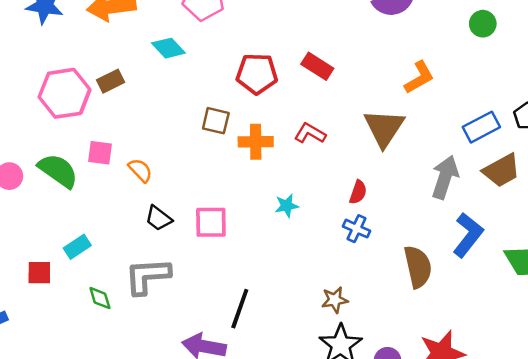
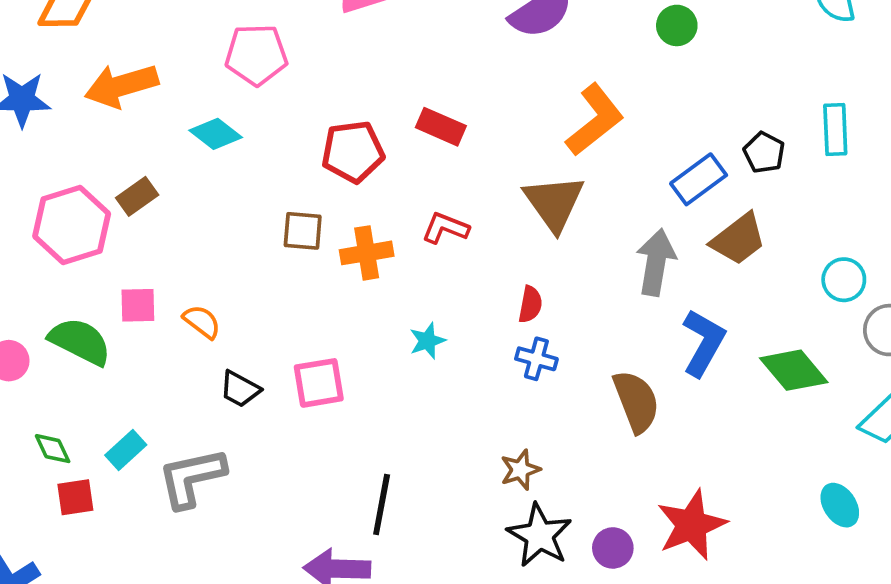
orange L-shape: (419, 77) -> (595, 120), size x1.4
gray L-shape: (147, 276) -> (192, 478), moved
green diamond: (100, 298) -> (53, 449), moved

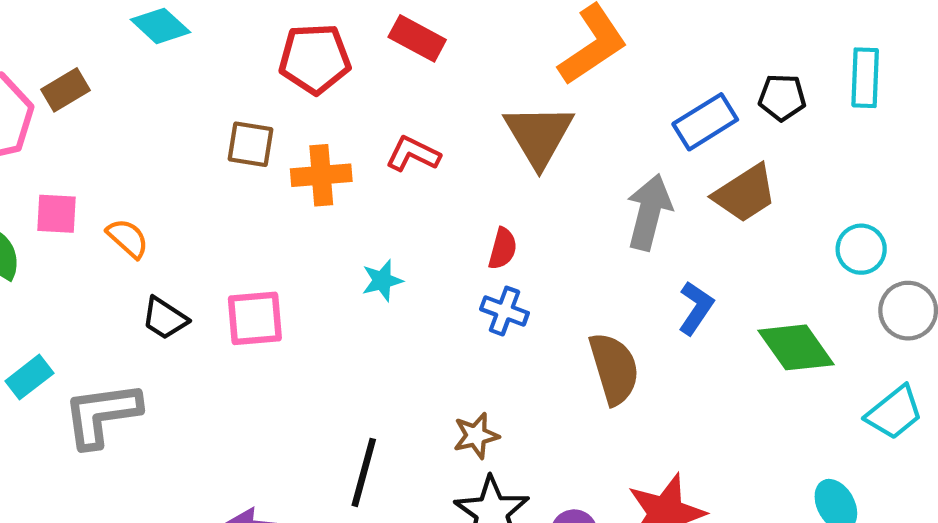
black pentagon: (764, 153) -> (782, 97), turned -30
blue L-shape: (703, 343) -> (696, 308), size x0.7
black line: (382, 505) -> (364, 472), moved

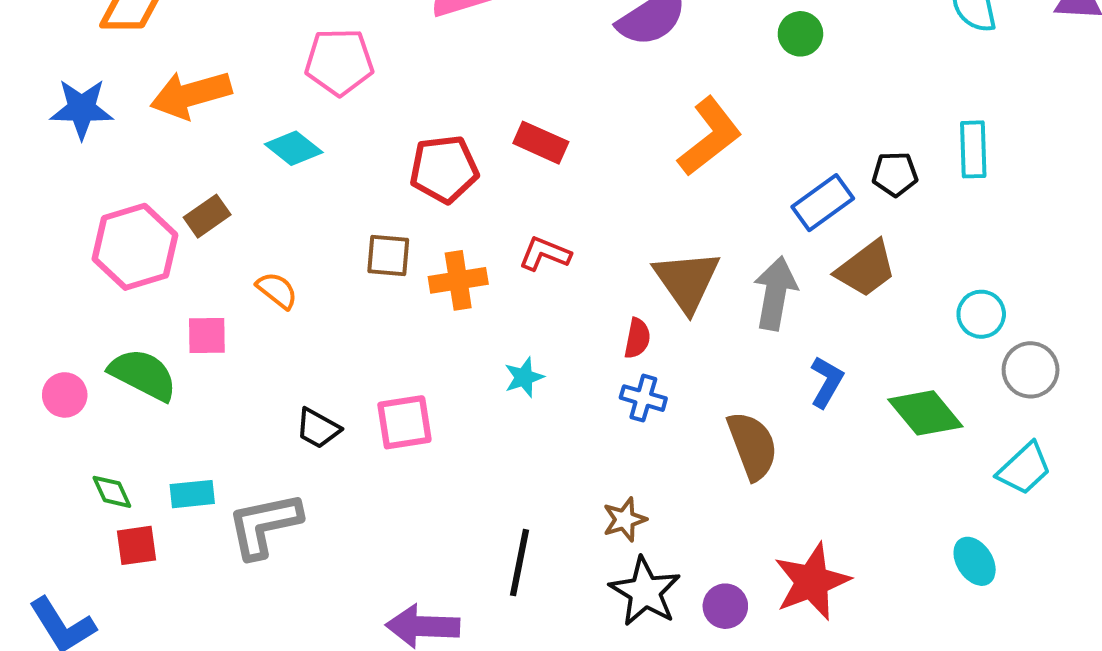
brown triangle: (539, 135) -> (687, 281), moved
orange semicircle: (128, 238) -> (277, 290), moved
cyan rectangle: (29, 377) -> (192, 494), turned 36

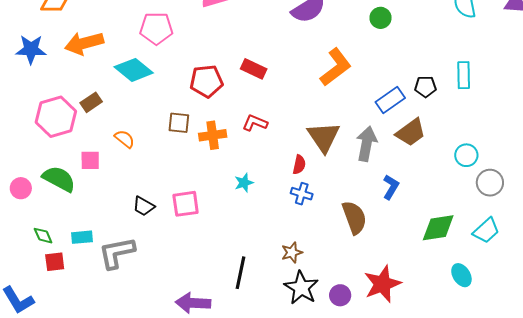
cyan diamond: (294, 148) -> (134, 70), size x1.4
green diamond: (925, 413) -> (438, 228), moved, turned -60

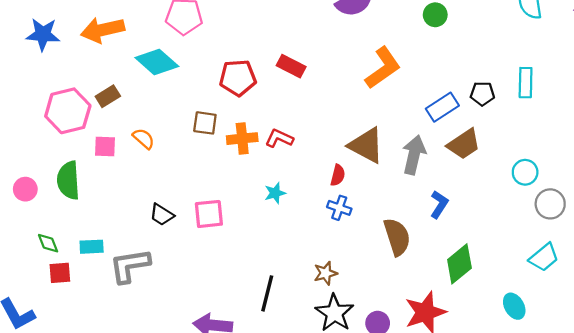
red L-shape: (255, 123) -> (279, 138), moved
brown triangle: (324, 137) -> (366, 145), turned -30
pink square: (90, 160) -> (105, 147), moved
green semicircle: (59, 179) -> (68, 180), turned -124
green diamond: (438, 228) -> (459, 264), moved, turned -33

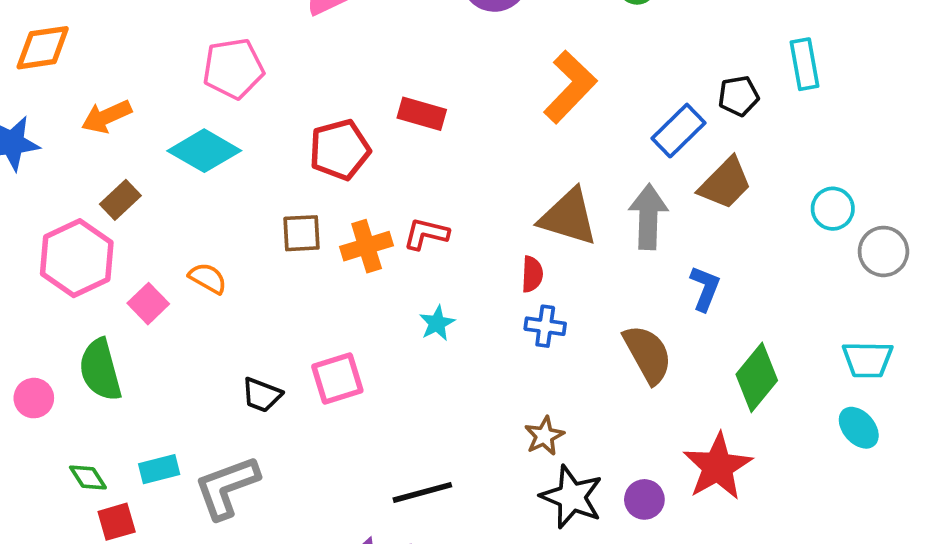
orange arrow: (103, 30) -> (106, 116), size x0.7
brown rectangle: (108, 96) -> (120, 200), moved
pink square: (105, 147) -> (148, 304), turned -35
cyan trapezoid: (544, 257) -> (867, 360), moved, turned 52
black line: (267, 293) -> (422, 492), moved, turned 72

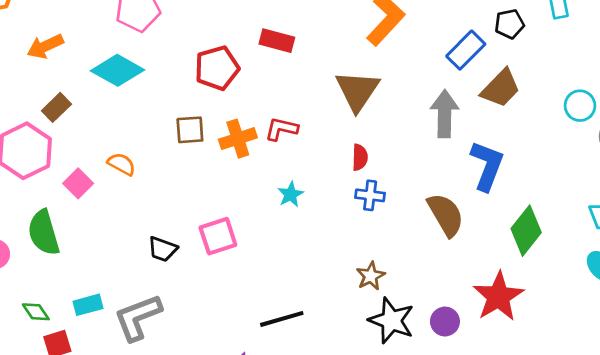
brown triangle: (568, 217) -> (357, 91), moved, turned 48
blue L-shape: (705, 288) -> (487, 166), size x1.5

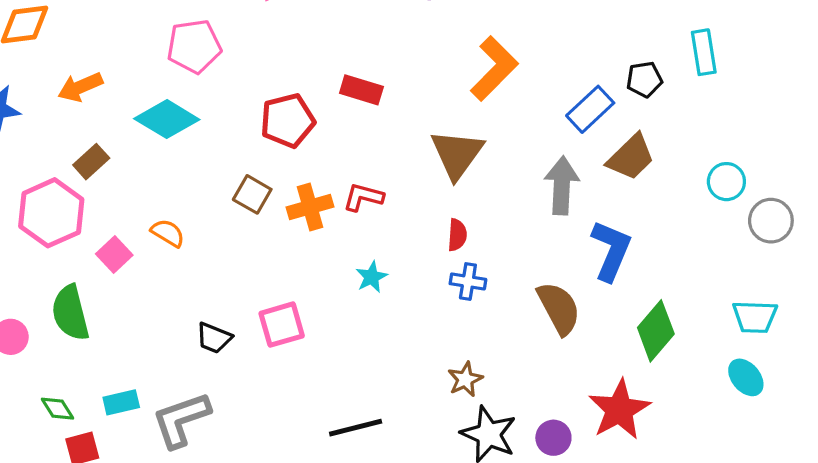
brown square: (190, 130) -> (252, 194), turned 32

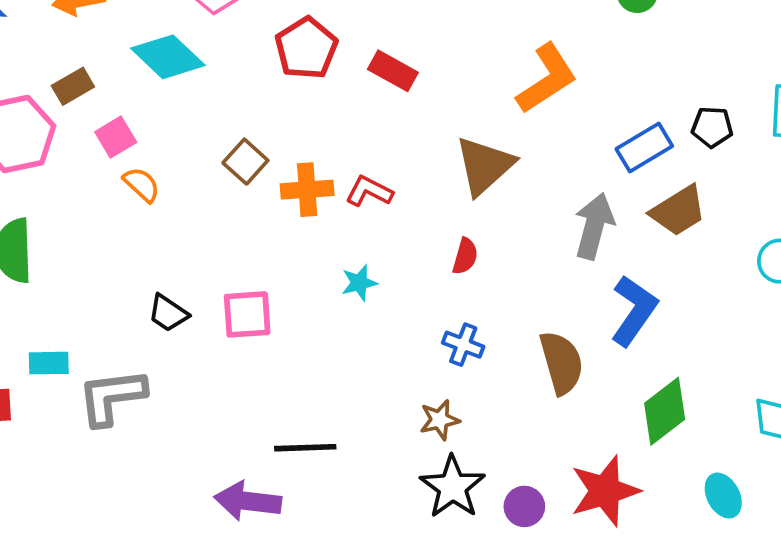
red pentagon: (288, 121) -> (306, 48), moved, turned -30
pink square: (114, 255) -> (116, 137), moved
blue cross: (468, 282) -> (463, 345), moved
cyan ellipse: (746, 377) -> (723, 496), moved

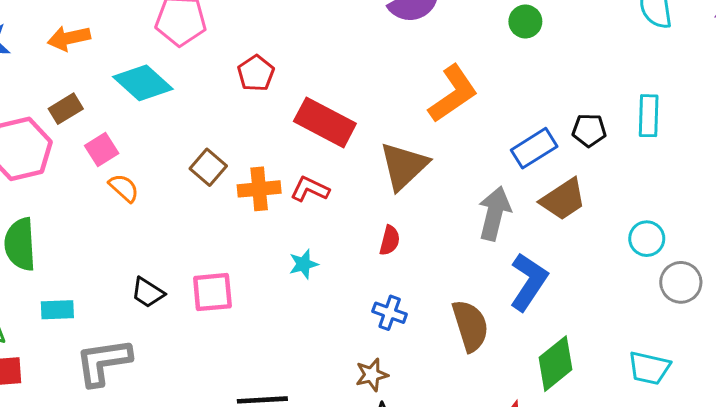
red pentagon: (306, 48) -> (256, 73), size x0.7
red rectangle: (393, 71) -> (325, 122), moved, size x1.5
cyan rectangle: (49, 363) -> (57, 310), moved

